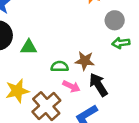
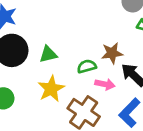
yellow star: (17, 91) -> (51, 89), moved

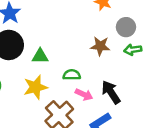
brown star: (112, 53) -> (100, 46), moved

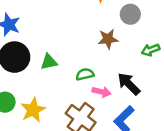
green arrow: (133, 50) -> (151, 50), moved
yellow star: (35, 87) -> (33, 110), moved

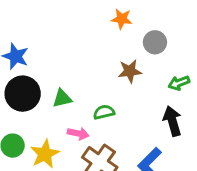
black arrow: (129, 84) -> (172, 121), moved, turned 30
pink arrow: (102, 92) -> (78, 134), moved

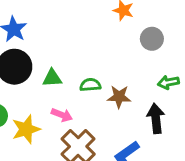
brown star: (130, 71) -> (119, 97), moved
green semicircle: (104, 112) -> (90, 85), moved

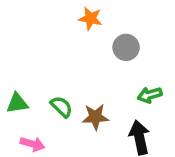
green semicircle: (90, 85) -> (61, 107), turned 54

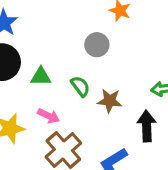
gray circle: (126, 47) -> (97, 45), moved

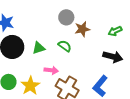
brown star: (110, 101) -> (82, 29), moved
black arrow: (147, 126) -> (113, 57), turned 126

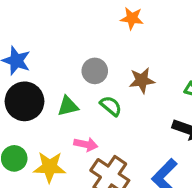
gray circle: (66, 17) -> (95, 71), moved
yellow star: (30, 86) -> (50, 167), turned 30

